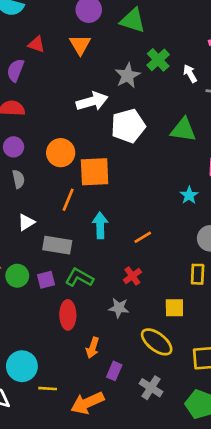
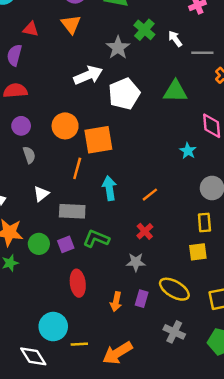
yellow square: (174, 308) -> (198, 252), moved
red ellipse: (68, 315) -> (78, 283), moved
purple rectangle: (114, 371) -> (142, 299), moved

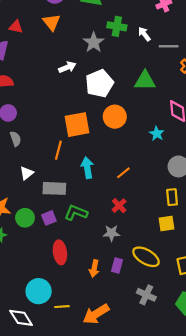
green cross: (144, 30) -> (117, 26), turned -30
white arrow: (88, 75) -> (67, 67), size x0.7
orange circle: (65, 126) -> (115, 117), moved

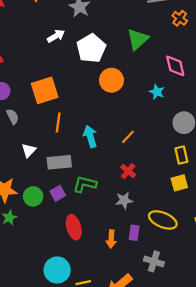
green triangle: (145, 81) -> (138, 39), turned -35
orange square: (77, 125) -> (45, 90), moved
gray cross: (146, 295) -> (154, 261), moved

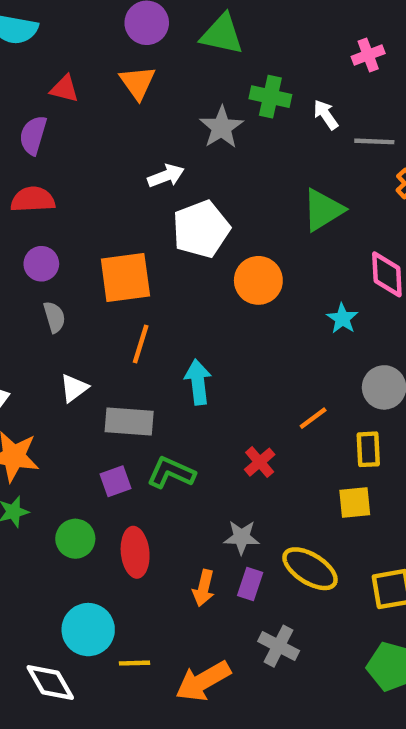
white pentagon: (91, 48) -> (201, 229), moved
orange line: (128, 137) -> (313, 418), moved
green circle: (33, 196) -> (75, 539), moved
gray star: (124, 200) -> (242, 537), moved

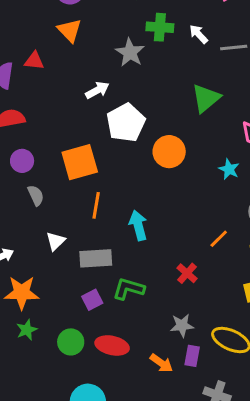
red triangle: (64, 89) -> (34, 61), moved
red ellipse: (135, 552) -> (112, 345), turned -64
orange arrow: (204, 588) -> (161, 363), turned -60

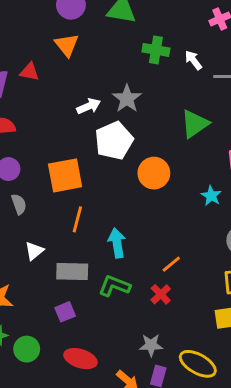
gray star: (130, 52) -> (127, 99), moved
orange line: (219, 239) -> (171, 264), moved
green L-shape: (129, 289) -> (114, 286), moved
green circle: (71, 342) -> (27, 349), moved

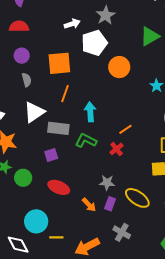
white arrow: (89, 106) -> (72, 24), moved
white triangle: (34, 251) -> (34, 112), size x1.6

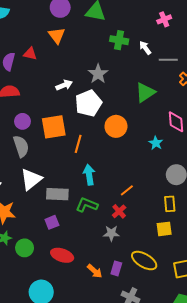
purple circle: (22, 56) -> (22, 121), moved
gray semicircle: (27, 80) -> (21, 146), size x1.5
orange line: (65, 94) -> (78, 144), moved
gray star: (107, 183) -> (111, 233), moved

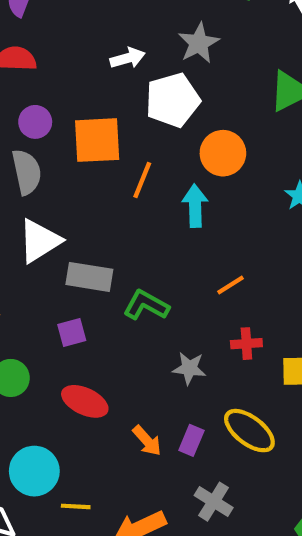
cyan arrow: (89, 175) -> (195, 206), moved
red cross: (119, 211) -> (246, 344), moved, turned 32

